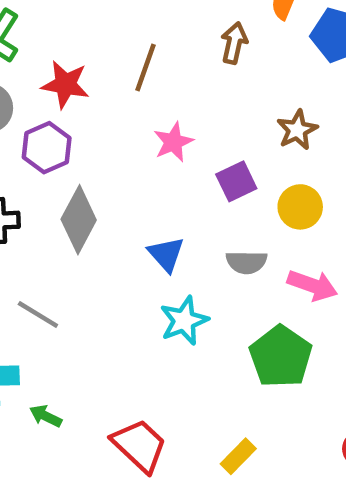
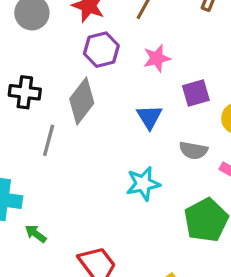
purple hexagon: (47, 148) -> (101, 50), moved
blue triangle: (166, 254) -> (149, 117), moved
gray line: (38, 314) -> (49, 140), moved, turned 64

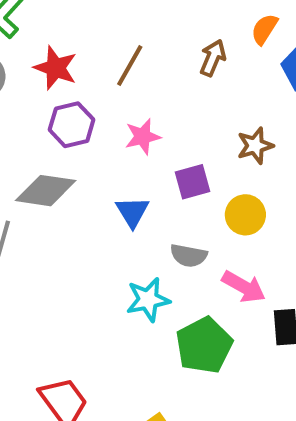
gray diamond: (82, 101) -> (46, 191), turned 60
cyan star: (143, 184) -> (148, 300), moved

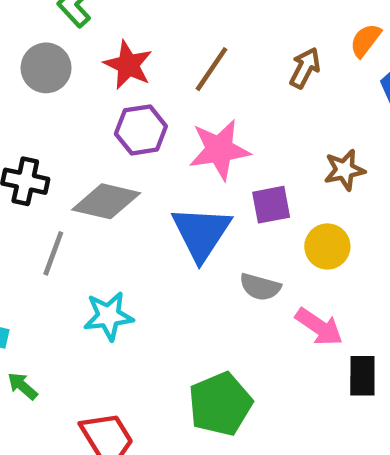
pink star: (143, 137) -> (219, 150), size x1.5
blue triangle: (132, 212) -> (201, 233), size x1.6
cyan star: (148, 300) -> (108, 316), moved
green pentagon: (204, 345) -> (220, 404), moved

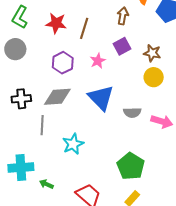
red star: (128, 65) -> (56, 23), moved
pink star: (219, 150) -> (98, 61), size x0.6
brown star: (344, 170) -> (152, 53), turned -30
purple square: (271, 205) -> (122, 46), moved
yellow circle: (327, 246) -> (154, 77), moved

